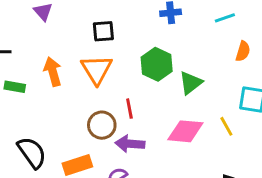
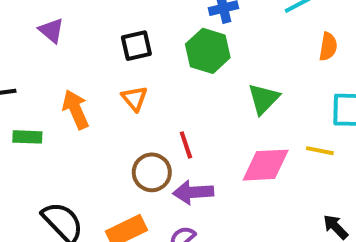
green hexagon: (157, 64) -> (208, 51), moved
orange triangle: (97, 69) -> (134, 98), size x0.6
yellow line: (226, 126) -> (320, 151), turned -42

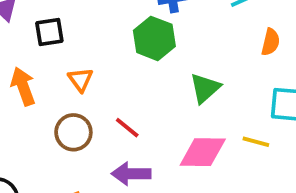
black square: (136, 46) -> (49, 32), moved
red line: (186, 145) -> (127, 128), turned -36
brown circle: (152, 172) -> (73, 132), moved

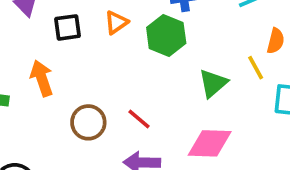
orange triangle: (81, 80) -> (116, 22), moved, turned 30
yellow line: (256, 142) -> (256, 68), moved, turned 45

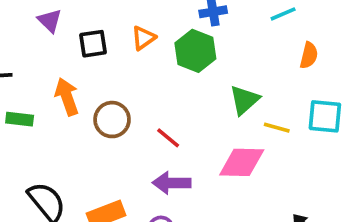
yellow line: (256, 68) -> (277, 128), moved, turned -45
brown circle: (88, 122) -> (112, 120), moved

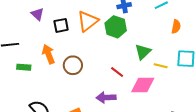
orange triangle: (143, 38) -> (88, 21), size x1.6
red line: (168, 138) -> (117, 72), moved

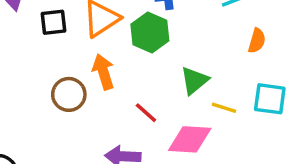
orange arrow: (48, 54) -> (103, 72), moved

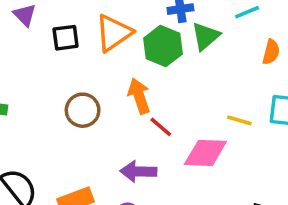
orange arrow: (103, 72) -> (139, 96), moved
green triangle: (194, 81) -> (205, 36), moved

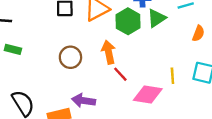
yellow line: (239, 120) -> (172, 76), turned 63
purple arrow: (138, 171) -> (83, 101), moved

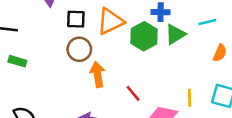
orange arrow: (109, 52) -> (97, 74), moved
brown circle: (70, 57) -> (79, 49), moved

